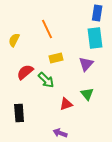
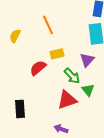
red semicircle: (25, 72) -> (38, 68), moved
green arrow: (46, 80) -> (72, 76), moved
red triangle: (66, 104) -> (67, 100), size x1.5

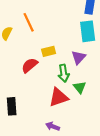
orange line: (48, 25) -> (29, 22), moved
green arrow: (72, 76) -> (64, 73), turned 36

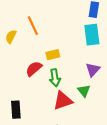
purple triangle: (79, 57) -> (93, 70), moved
green arrow: (64, 73) -> (55, 78), moved

